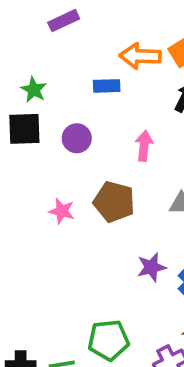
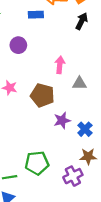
pink arrow: (144, 146) -> (60, 65), moved
brown pentagon: (114, 202) -> (42, 95), moved

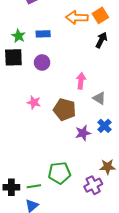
blue rectangle: (36, 15) -> (43, 34), moved
gray triangle: (79, 83) -> (99, 98), turned 32
blue cross: (85, 129) -> (104, 126), moved

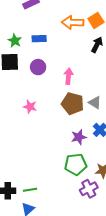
pink arrow: (81, 81) -> (69, 76), moved
brown pentagon: (65, 110) -> (73, 104), moved
green pentagon: (59, 173) -> (76, 164), moved

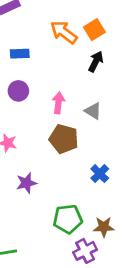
orange arrow: (73, 22) -> (64, 32), turned 35
gray triangle: (95, 103) -> (93, 111), moved
purple star: (79, 137) -> (26, 183), moved

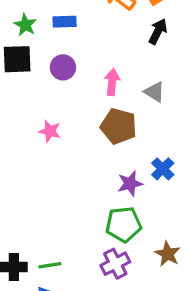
purple star: (26, 183) -> (130, 184), moved
brown star: (104, 227) -> (168, 254), moved, turned 30
purple cross: (85, 251) -> (115, 264), moved

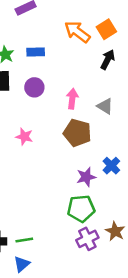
purple cross: (115, 264) -> (87, 239), moved

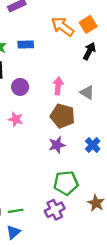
purple circle: (34, 87) -> (20, 87), moved
purple star: (86, 177) -> (57, 145), moved
purple cross: (87, 239) -> (55, 210), moved

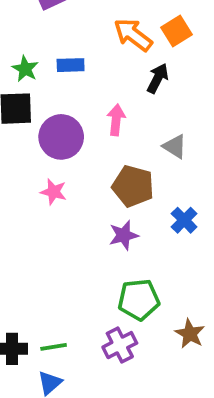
black arrow: (89, 51) -> (158, 78), moved
pink arrow: (58, 86) -> (116, 120), moved
purple circle: (20, 87) -> (61, 137), size x1.5
blue cross: (93, 145) -> (184, 220), moved

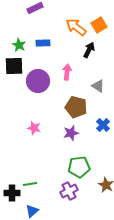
pink star: (54, 192) -> (34, 128), moved
green line: (54, 347) -> (30, 184), moved

